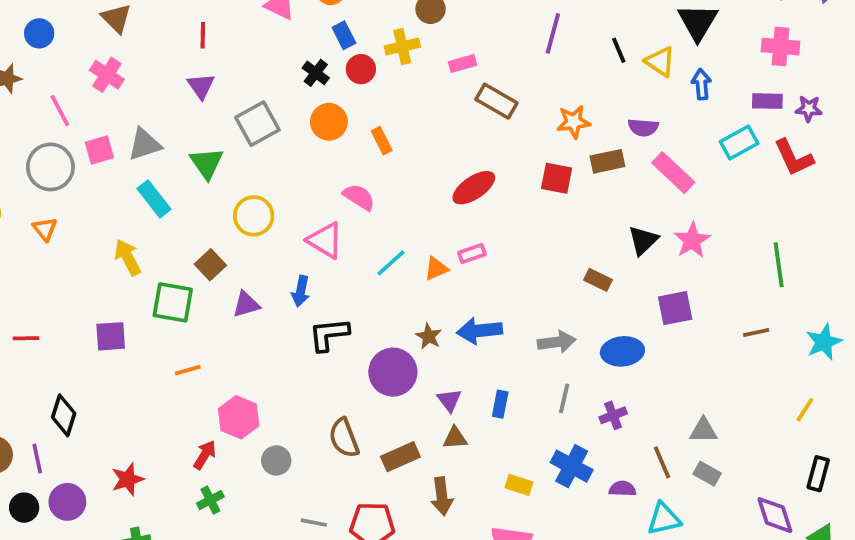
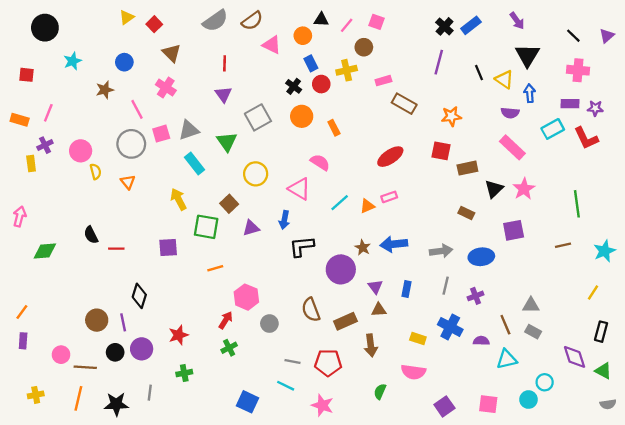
purple semicircle: (643, 127) -> (510, 113), moved
brown rectangle: (607, 161) -> (467, 168), moved

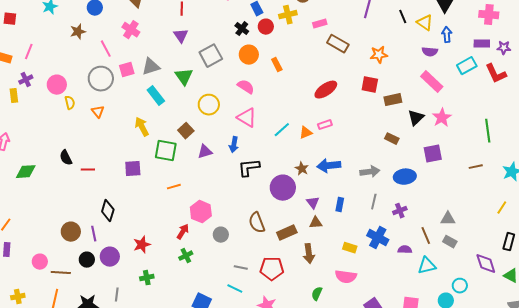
pink semicircle: (320, 162) -> (246, 87), moved

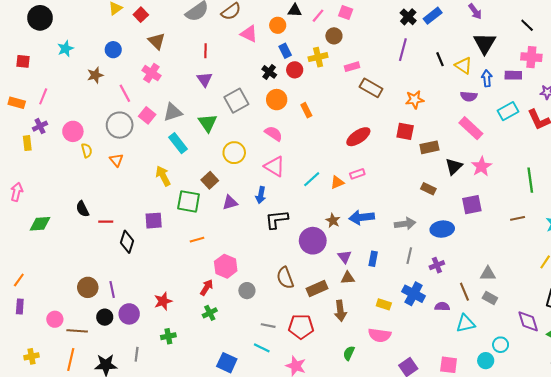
purple rectangle: (482, 44) -> (513, 75), moved
pink square: (127, 70) -> (147, 115), turned -35
black diamond: (108, 211) -> (127, 242), moved

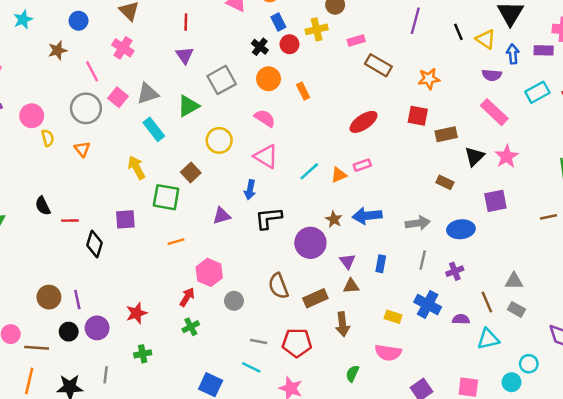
green triangle: (208, 123) -> (188, 106), turned 36
purple triangle: (230, 202) -> (222, 216), moved

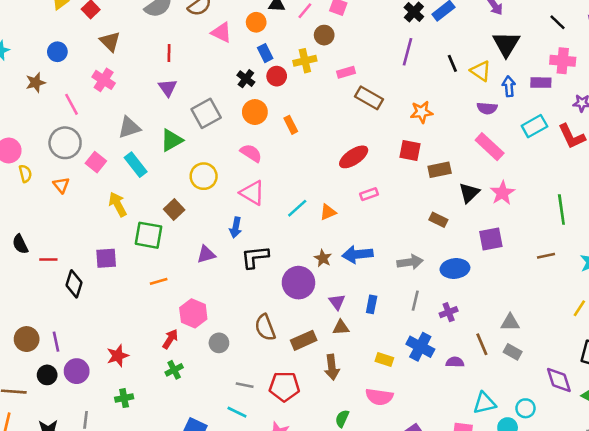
pink square: (118, 97) -> (96, 162), moved
pink rectangle: (362, 165) -> (369, 194), moved
cyan triangle: (488, 339) -> (484, 403), moved

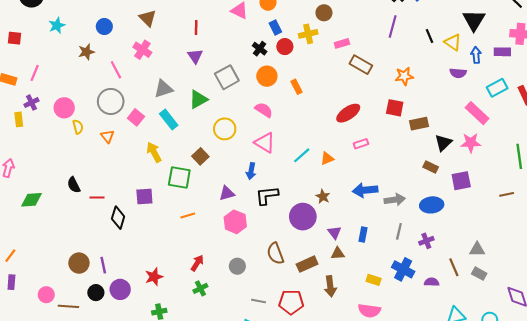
pink rectangle: (490, 147) -> (477, 113), moved
pink star: (502, 193) -> (471, 143), turned 30
brown rectangle: (438, 220) -> (431, 167), moved
blue arrow: (357, 254) -> (365, 190), moved
pink hexagon: (193, 313) -> (235, 222), moved

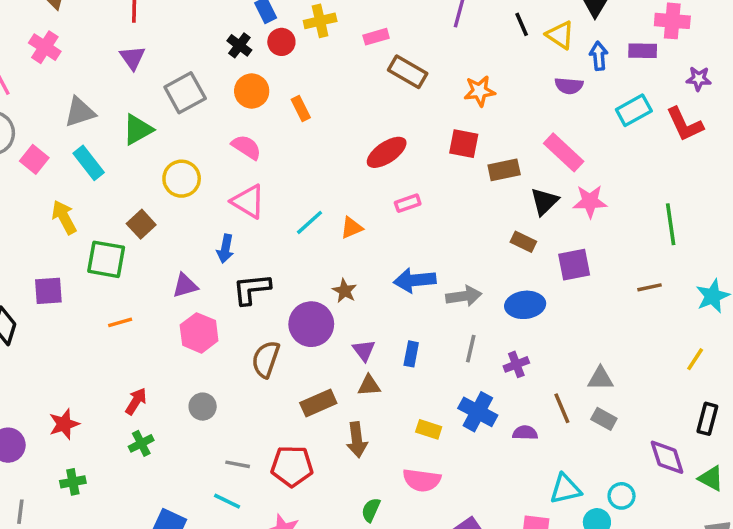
pink rectangle: (477, 113) -> (564, 152), moved
brown semicircle: (275, 254) -> (266, 359), moved, turned 40

